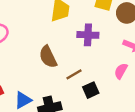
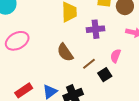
pink semicircle: (121, 71) -> (115, 56), moved

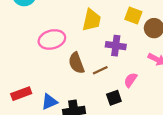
pink ellipse: (17, 41) -> (52, 39), moved
brown line: (89, 64) -> (100, 70), moved

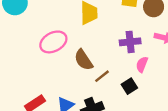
purple cross: (116, 46) -> (130, 42), moved
brown line: (100, 70) -> (102, 76), moved

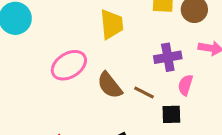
brown line: (102, 76) -> (144, 92), moved, turned 70
black square: (129, 86) -> (171, 114), turned 35

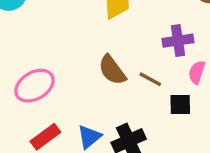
pink ellipse: (69, 65) -> (35, 86), moved

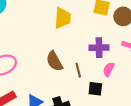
brown line: (150, 79) -> (78, 70), turned 40

